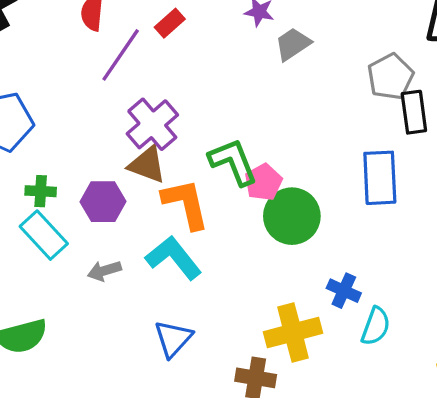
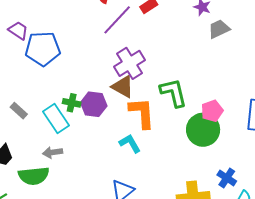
pink pentagon: (263, 182) -> (212, 111), moved
green cross: (41, 191) -> (72, 103), moved
cyan L-shape: (174, 258) -> (130, 143), size x0.7
gray arrow: (104, 271) -> (53, 152), moved

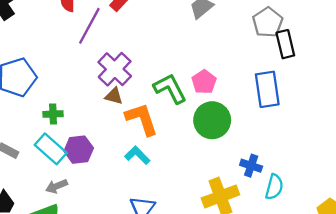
brown triangle: (123, 87) -> (114, 96), size x0.7
green cross: (72, 103) -> (53, 114), moved
purple hexagon: (94, 104) -> (79, 150), moved
pink pentagon: (212, 111) -> (204, 82), moved

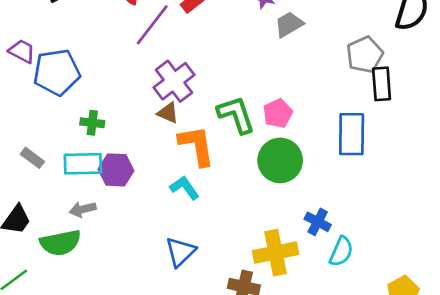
cyan rectangle: (51, 149) -> (83, 164), turned -52

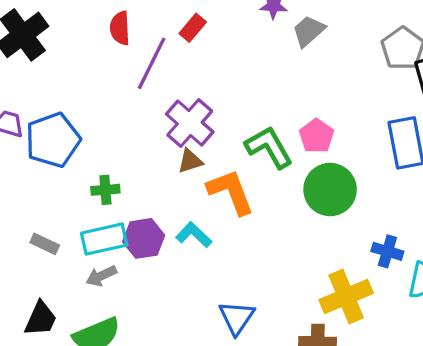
brown triangle: (168, 113) -> (190, 161), turned -30
cyan L-shape: (185, 188) -> (194, 235), moved
gray arrow: (83, 209) -> (101, 276), moved

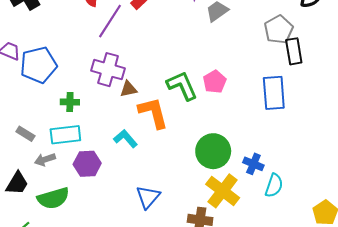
purple cross: (190, 123) -> (108, 70), moved, turned -32
green circle: (330, 190) -> (213, 151), moved
purple hexagon: (144, 238) -> (87, 164), moved
gray arrow: (101, 276) -> (45, 160), moved
yellow cross: (346, 296) -> (223, 191), turned -36

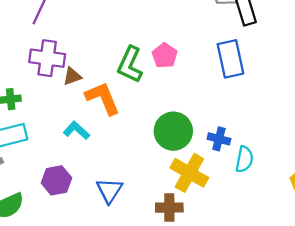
green L-shape: (182, 86) -> (130, 65), turned -124
purple hexagon: (87, 164) -> (56, 180), moved

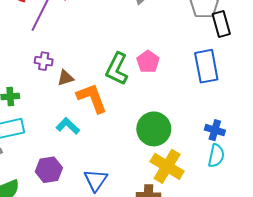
purple cross: (47, 58) -> (44, 61), size x0.6
blue cross: (219, 139) -> (215, 130), moved

